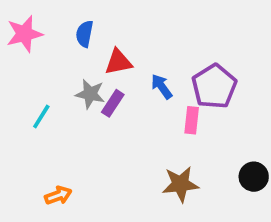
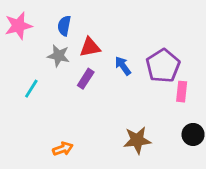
gray star: (90, 94) -> (58, 56), moved
pink rectangle: (192, 120) -> (182, 92), moved
orange arrow: (58, 195) -> (63, 149), moved

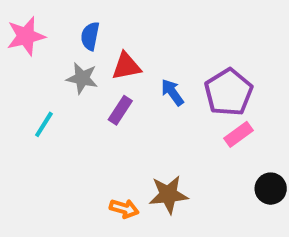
pink rectangle: (182, 92) -> (239, 134), moved, turned 48
brown star: (137, 140) -> (168, 195), moved
orange arrow: (63, 149) -> (124, 209), moved, turned 36

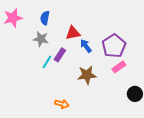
red triangle: (126, 66) -> (73, 33), moved
cyan line: (44, 124) -> (47, 62), moved
brown star: (168, 195) -> (87, 75), moved

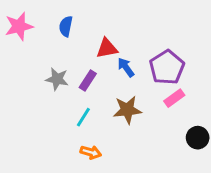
gray star: (41, 39) -> (57, 79), moved
cyan line: (47, 62) -> (83, 117), moved

